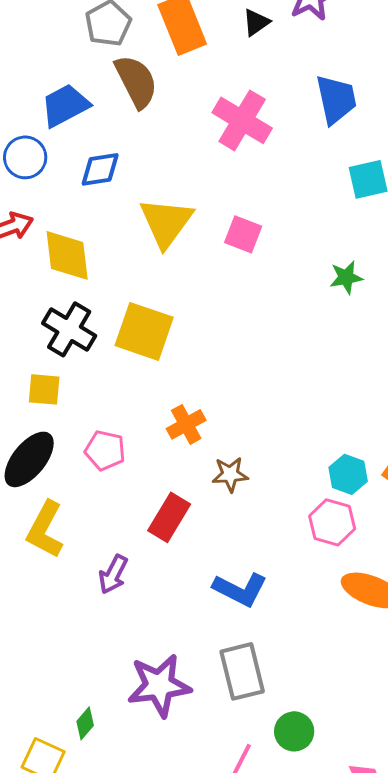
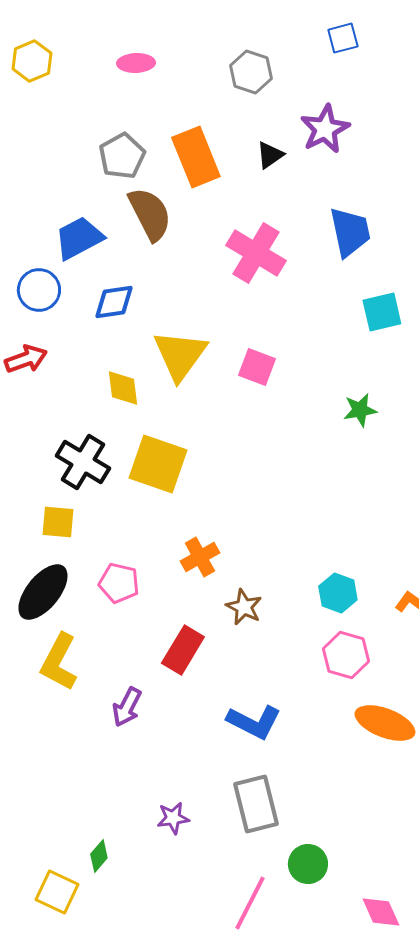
yellow diamond: (67, 255) -> (123, 388), moved, size x0.7
brown star: (230, 474) -> (244, 607), turned 30
cyan hexagon: (348, 474) -> (338, 593), moved
purple star: (159, 685) -> (173, 818), size x0.5

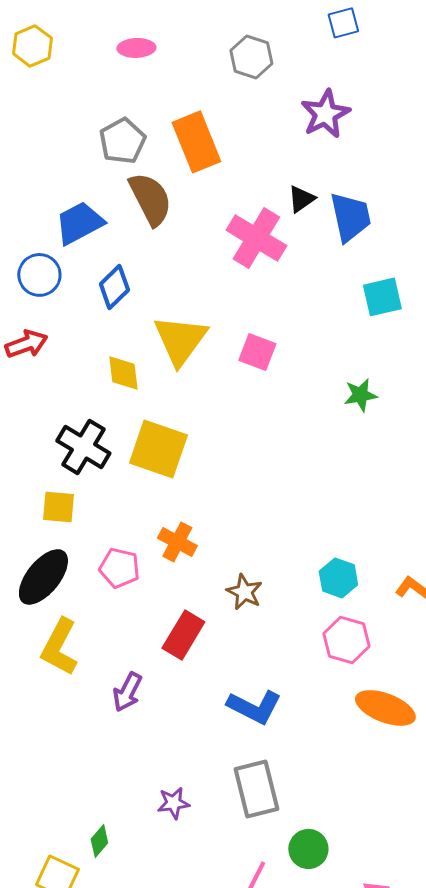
black triangle: (270, 155) -> (301, 199), moved
blue diamond: (114, 302) -> (114, 287), turned -36
orange cross: (200, 557) -> (177, 542), moved, turned -33

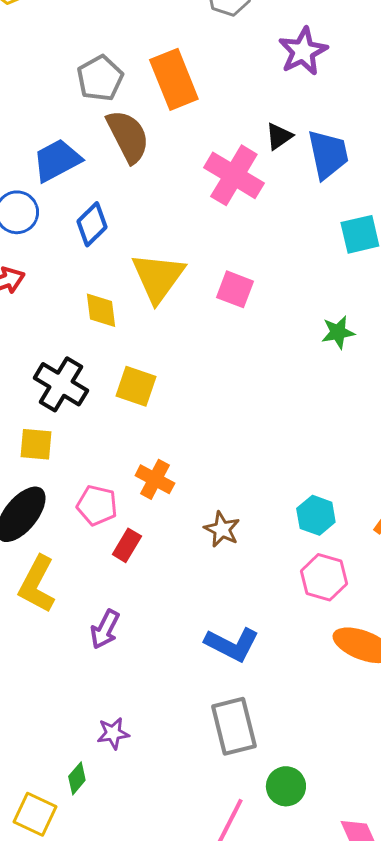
yellow square: (158, 449) -> (136, 386), size x0.7
red rectangle: (183, 635) -> (127, 545), moved, size x0.7
purple star: (173, 803) -> (113, 733), moved

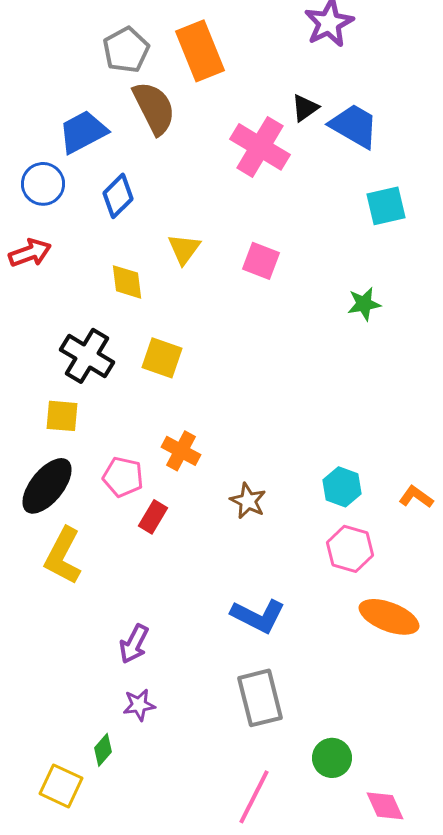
blue trapezoid: (328, 154) -> (354, 126), turned -48
yellow triangle: (158, 277) -> (184, 249), size x0.6
purple arrow: (105, 629) -> (134, 644), moved
green circle: (286, 786) -> (332, 758), moved

